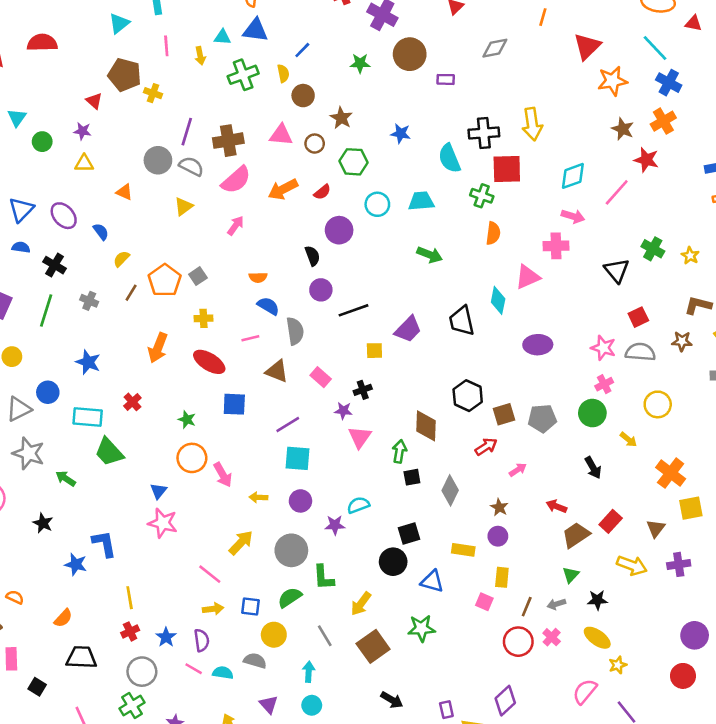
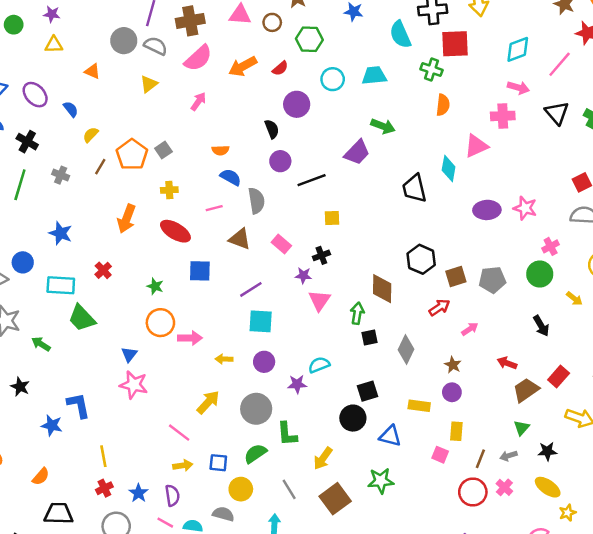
black triangle: (617, 270) -> (557, 113), moved
purple trapezoid: (408, 329) -> (357, 152), moved
pink star: (603, 348) -> (525, 208), moved
pink arrow: (223, 475) -> (190, 338), turned -60

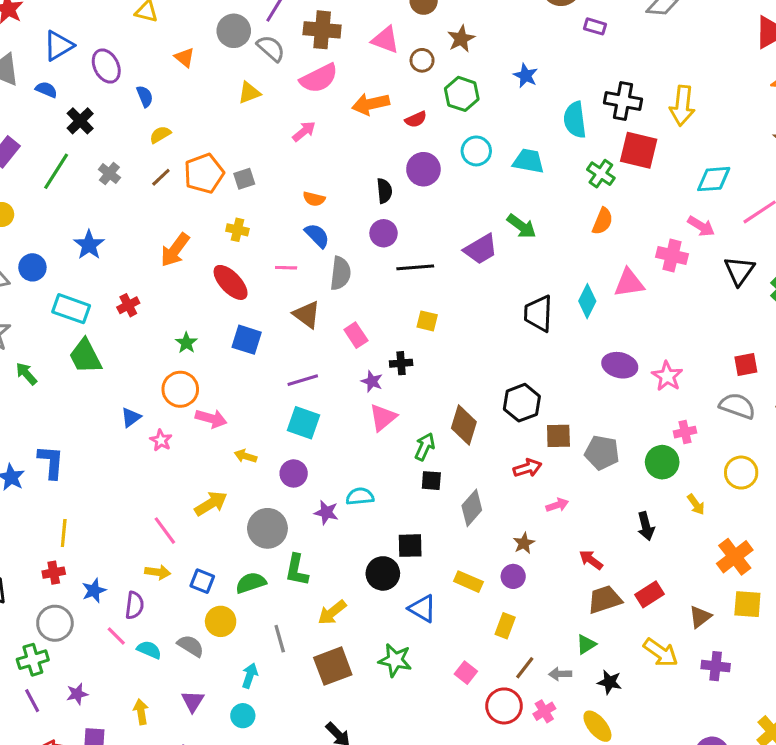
pink star: (134, 385) -> (161, 440), moved, size x0.6
pink square: (440, 455) -> (466, 673), moved

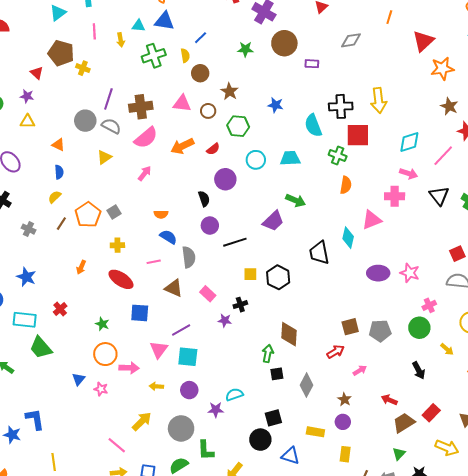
blue semicircle: (145, 96) -> (59, 172), moved, turned 32
orange arrow: (175, 250) -> (81, 267), size x0.6
black hexagon: (522, 403) -> (278, 277), moved
pink triangle: (383, 417) -> (159, 350), moved

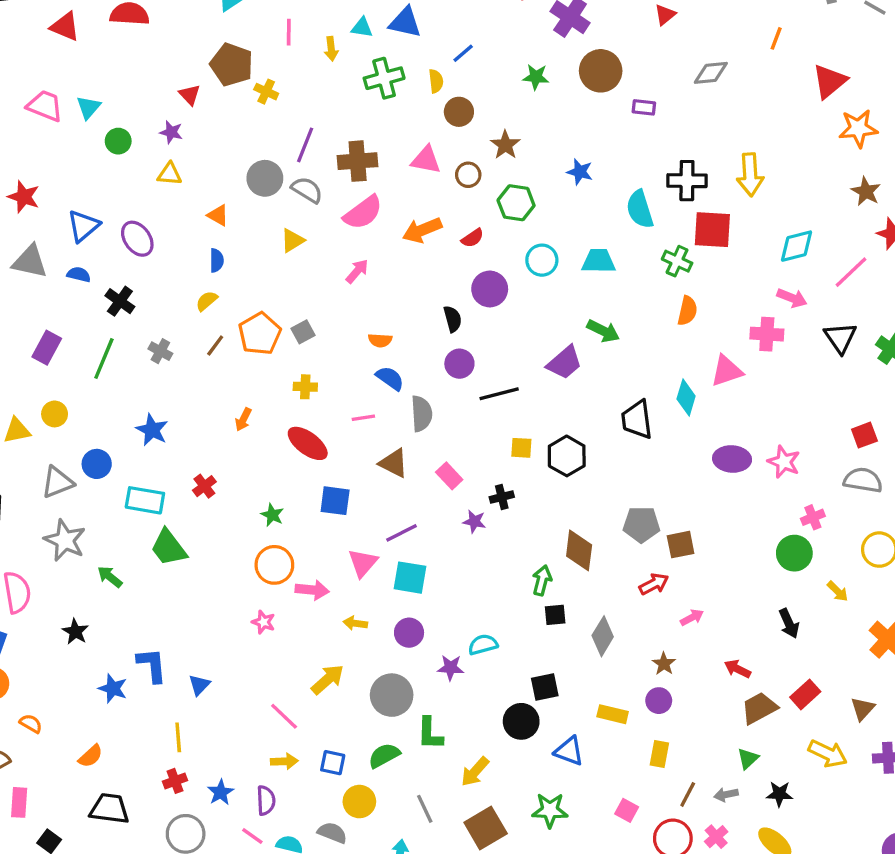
gray pentagon: (380, 331) -> (641, 524), moved
blue triangle: (79, 379) -> (199, 685), moved

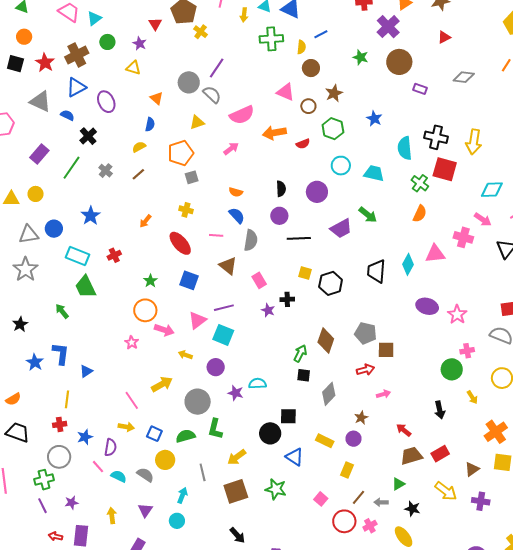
brown cross: (358, 161) -> (77, 55), moved, turned -35
purple circle: (490, 289) -> (317, 192), moved
orange pentagon: (260, 334) -> (181, 153), moved
green arrow: (110, 577) -> (62, 311), moved

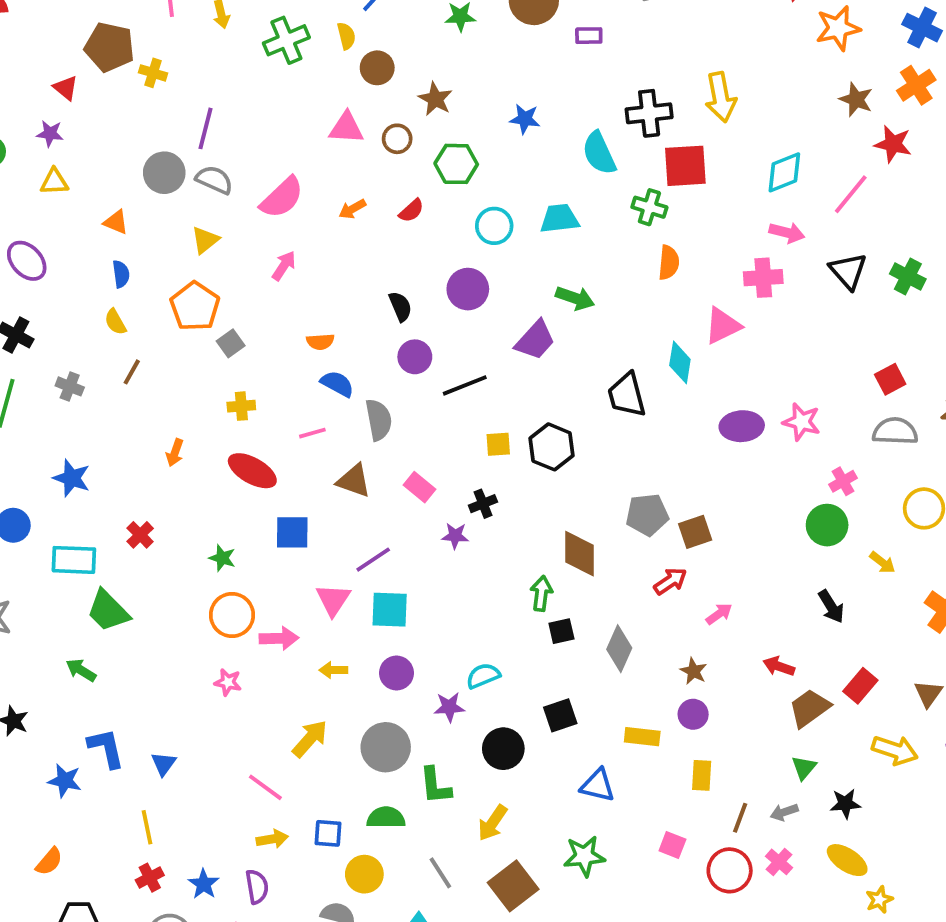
orange arrow: (274, 133) -> (352, 209), size x0.6
yellow semicircle: (139, 147) -> (115, 322), turned -72
black circle: (270, 433) -> (503, 749), moved
green semicircle: (185, 436) -> (386, 818), turned 36

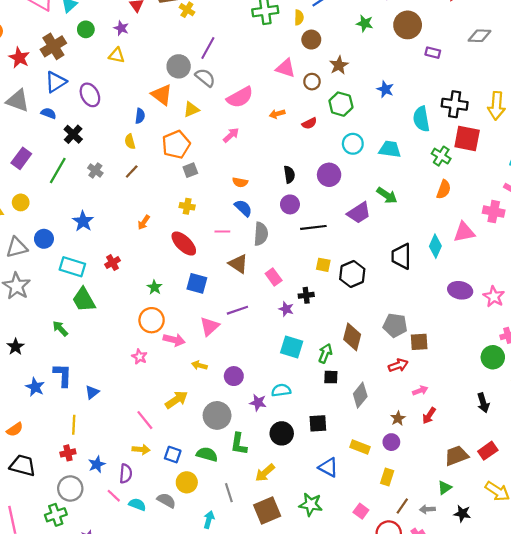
orange triangle: (116, 222) -> (162, 95), moved, size x1.5
cyan square: (390, 610) -> (292, 347), moved
red arrow: (779, 666) -> (429, 416), moved, turned -91

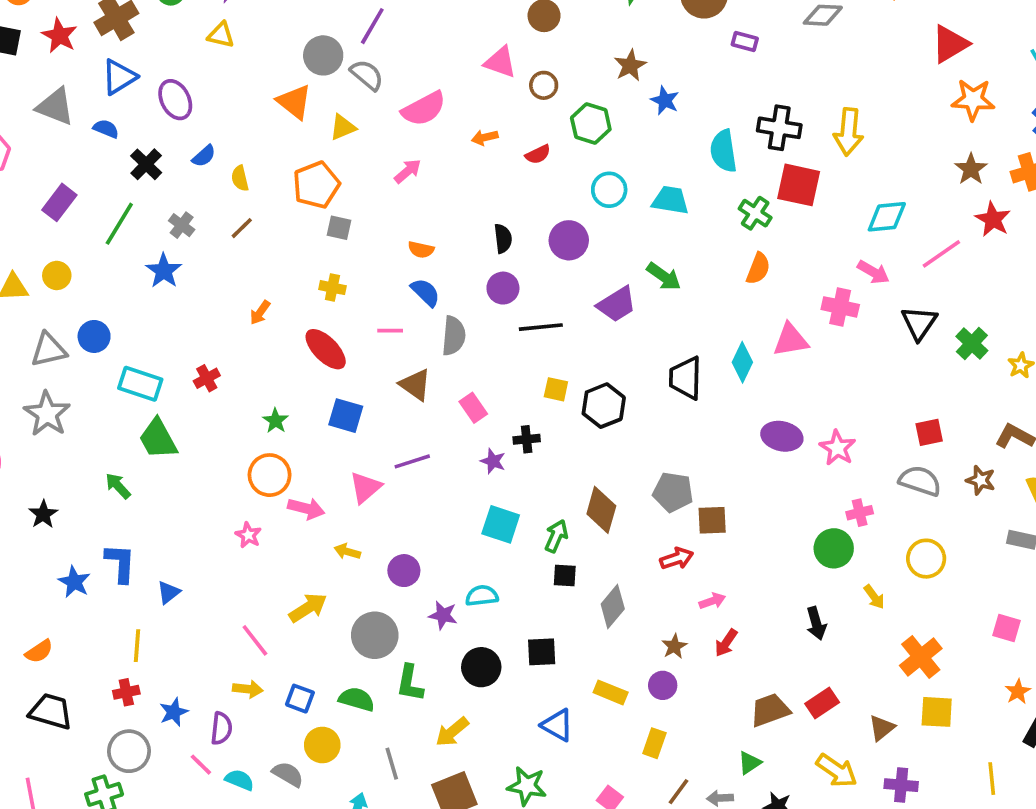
brown star: (339, 65) -> (630, 65), moved
blue semicircle: (140, 116) -> (204, 156), moved, turned 40
gray square: (190, 170) -> (339, 228), turned 32
blue star: (83, 221) -> (164, 271), moved

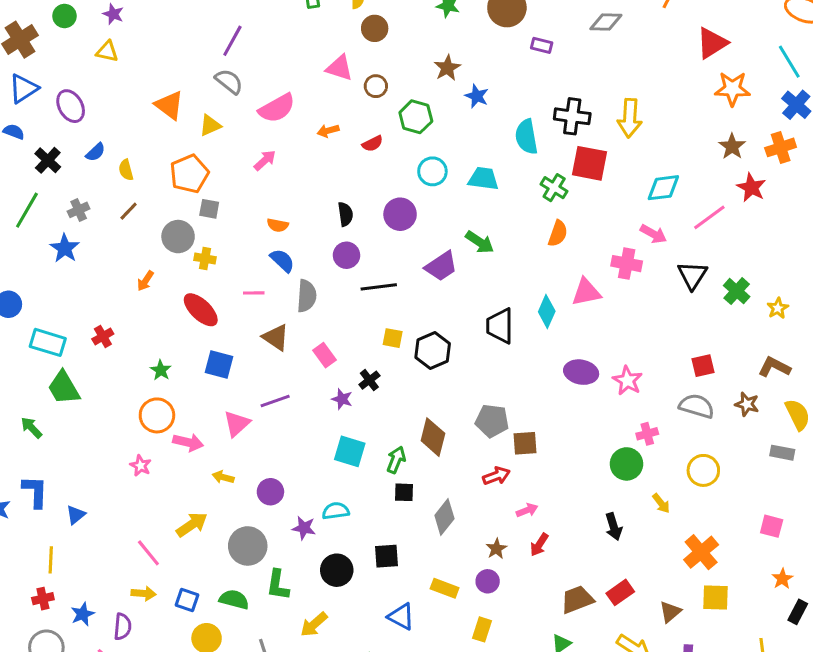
gray circle: (323, 55) -> (178, 237), moved
gray cross: (182, 225) -> (79, 210), turned 30
black cross: (527, 439) -> (369, 380), turned -30

